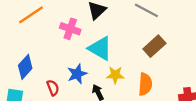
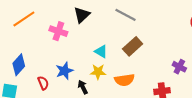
cyan triangle: (100, 48) -> (101, 51), moved, size x0.6
orange semicircle: (145, 84) -> (124, 80), turned 78

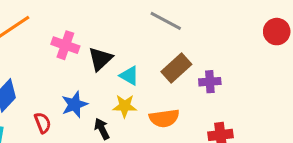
black triangle: (82, 15) -> (100, 59), moved
purple cross: (179, 67) -> (210, 82), moved, turned -32

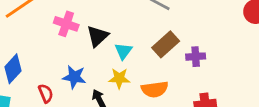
cyan triangle: (129, 76) -> (123, 51), turned 36
blue star: (75, 105) -> (74, 77), turned 30

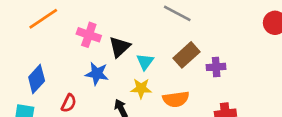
blue star: (74, 77) -> (97, 74), moved
red semicircle: (46, 93) -> (69, 103), turned 48

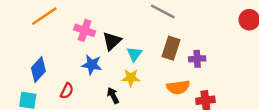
brown rectangle: (187, 55) -> (171, 48), turned -30
orange semicircle: (176, 99) -> (178, 87), moved

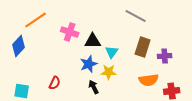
black triangle: (112, 41) -> (93, 41), turned 42
blue star: (92, 65) -> (89, 64), moved, turned -30
blue diamond: (38, 69) -> (19, 46), moved

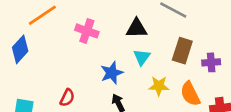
black triangle: (93, 41) -> (137, 28), moved
yellow star: (109, 72) -> (159, 86), moved
orange semicircle: (149, 80) -> (190, 94), turned 72

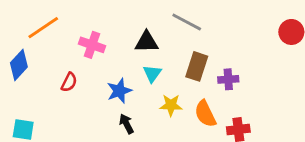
red semicircle: (67, 98) -> (69, 82), moved

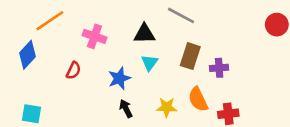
yellow star: (171, 105) -> (167, 107), moved

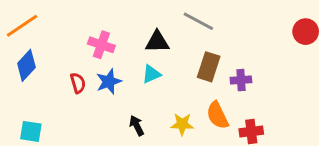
orange line: (50, 21) -> (22, 26), moved
cyan triangle: (150, 63) -> (151, 74), moved, turned 30
red semicircle: (73, 70) -> (78, 83), turned -42
blue star: (119, 78) -> (109, 82), moved

